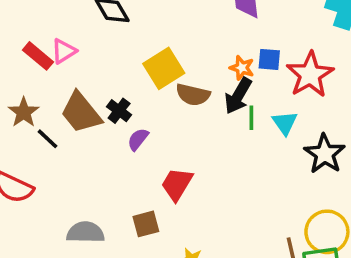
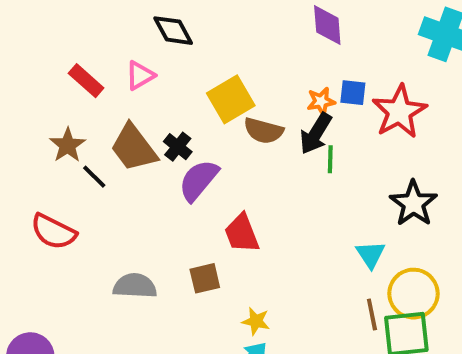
pink triangle: (64, 51) -> (140, 75), moved
orange star: (242, 68) -> (321, 101), turned -30
cyan triangle: (285, 123) -> (371, 254), moved
purple semicircle: (138, 139) -> (199, 180), size x1.6
red trapezoid: (177, 184) -> (242, 233), turned -54

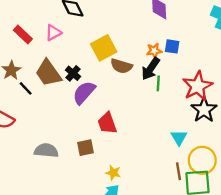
red star: (399, 112) -> (198, 86), moved

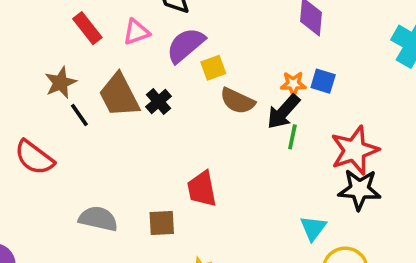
yellow square: (104, 48) -> (213, 68), size x0.6
purple semicircle: (84, 93) -> (186, 45), moved
black star: (204, 110) -> (359, 189), turned 30

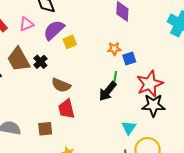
blue square: (323, 81) -> (129, 58), moved, turned -32
brown semicircle: (237, 101) -> (61, 85), moved
black arrow: (283, 112) -> (108, 91), moved

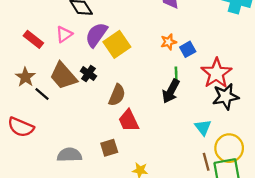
yellow square: (70, 42) -> (117, 44), size x1.6
brown semicircle: (61, 85) -> (117, 95), turned -78

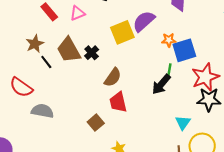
purple semicircle: (96, 35) -> (144, 21), moved
blue square: (188, 49) -> (184, 50), size x1.6
brown square: (109, 148) -> (96, 123), turned -35
gray semicircle: (69, 155) -> (42, 111), moved

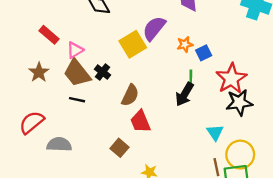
pink triangle: (77, 13) -> (75, 50), moved
blue square: (184, 50) -> (204, 53), size x0.6
black line: (46, 62) -> (77, 100), moved, turned -32
red semicircle: (21, 87) -> (32, 122), turned 115

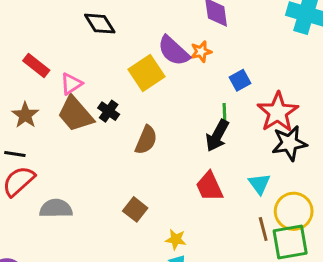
purple semicircle: (154, 28) -> (174, 51), turned -84
orange star: (185, 44) -> (201, 52), moved
black line: (77, 100) -> (15, 154), moved
red trapezoid: (140, 122) -> (209, 186), moved

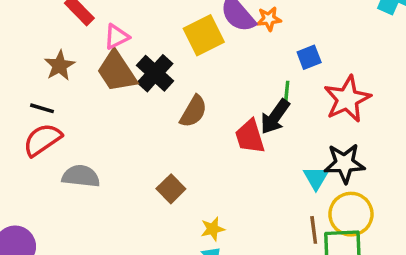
black cross: (109, 111) -> (155, 73), size x1.5
black star: (289, 143) -> (344, 163), moved
red trapezoid: (209, 186) -> (250, 137), moved
yellow star: (176, 239) -> (213, 229), turned -30

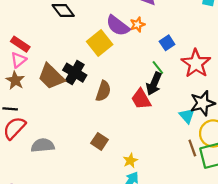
pink triangle: (117, 37) -> (18, 60), moved
green line: (287, 93) -> (158, 68), turned -32

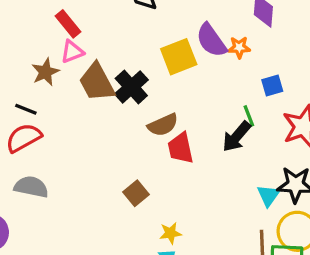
pink triangle: (18, 60) -> (72, 52), moved
brown semicircle: (103, 91) -> (163, 125), turned 30
red trapezoid: (141, 99) -> (181, 148), moved
gray semicircle: (43, 145) -> (31, 187), moved

